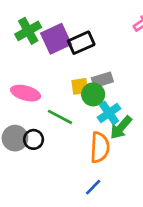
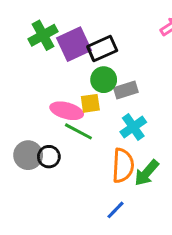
yellow square: (80, 86) -> (90, 103), moved
pink ellipse: (26, 93) -> (67, 111), moved
green circle: (93, 94) -> (104, 80), moved
green arrow: (121, 128) -> (147, 173), moved

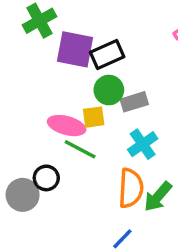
green cross: (43, 35) -> (39, 21), moved
purple square: (74, 44) -> (75, 49), turned 36
gray circle: (28, 155) -> (23, 195), moved

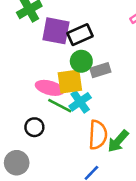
yellow square: (94, 117) -> (70, 82), size x1.5
cyan cross: (143, 144) -> (80, 102), moved
gray circle: (23, 195) -> (17, 163), moved

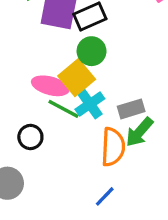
gray rectangle: (100, 70) -> (131, 109), moved
yellow square: (70, 82) -> (77, 78), turned -32
green arrow: (118, 141) -> (139, 132), moved

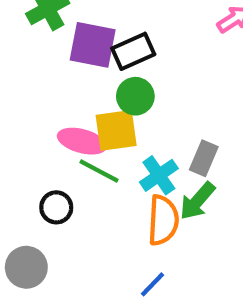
yellow square: (77, 78) -> (116, 130), turned 32
cyan cross: (90, 104) -> (159, 175), moved
gray rectangle: (131, 109) -> (204, 158), moved, turned -50

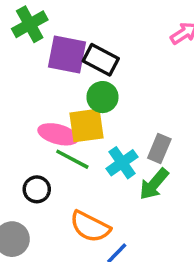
black rectangle: (133, 51) -> (101, 60), turned 52
orange semicircle: (163, 220) -> (90, 227), moved, turned 114

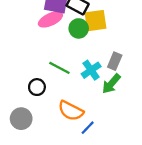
yellow square: (87, 125) -> (96, 21), moved
pink ellipse: (58, 134) -> (50, 19), moved, turned -40

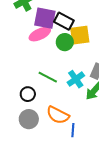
gray circle: (21, 119) -> (29, 119), moved
blue line: (88, 128) -> (73, 130), turned -40

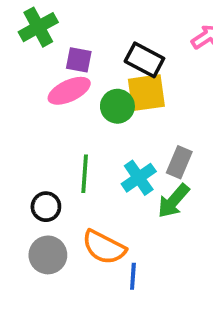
purple square: (45, 18) -> (79, 60), size x0.6
black rectangle: (64, 21) -> (144, 60), moved
green line: (48, 77) -> (85, 174), turned 66

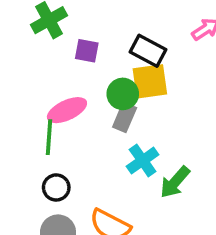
pink ellipse: (69, 91) -> (67, 110), moved
gray rectangle: (179, 162) -> (125, 117), moved
green line: (85, 174) -> (49, 137), moved

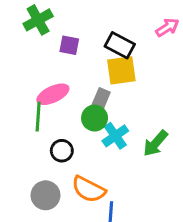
green circle: (123, 94) -> (95, 118), moved
green arrow: (175, 182) -> (155, 143), moved
black circle: (56, 187) -> (62, 151), moved

